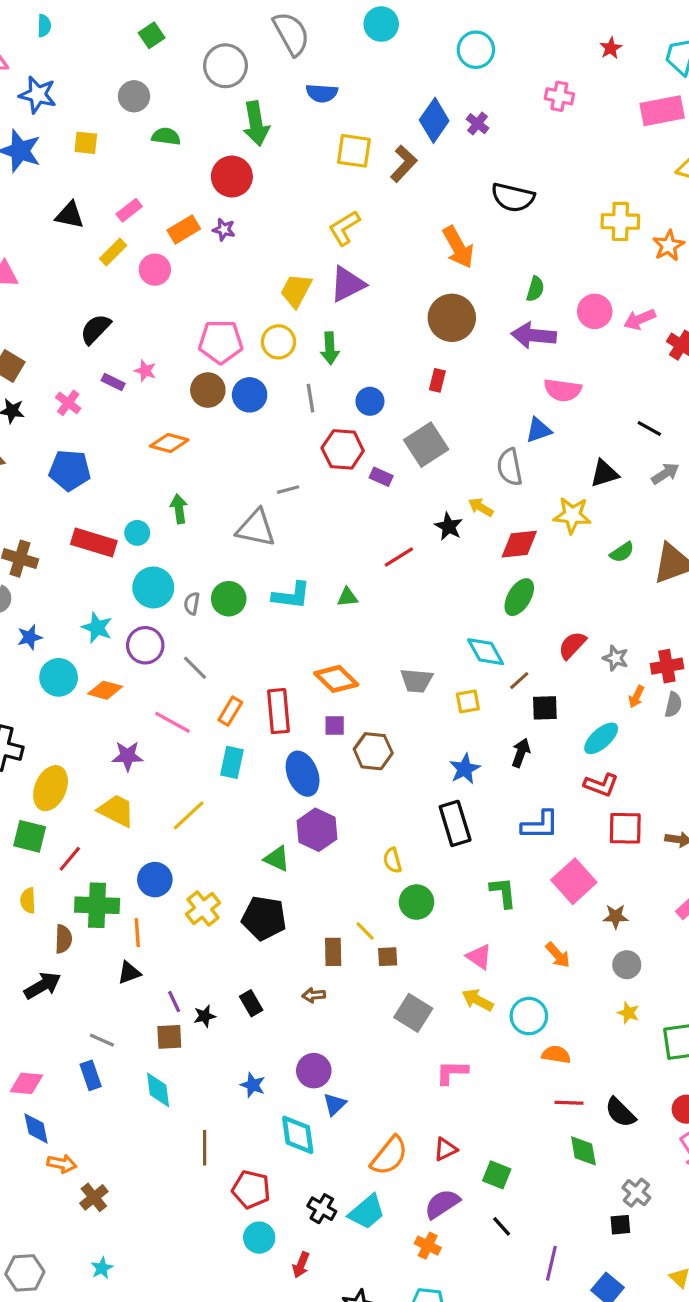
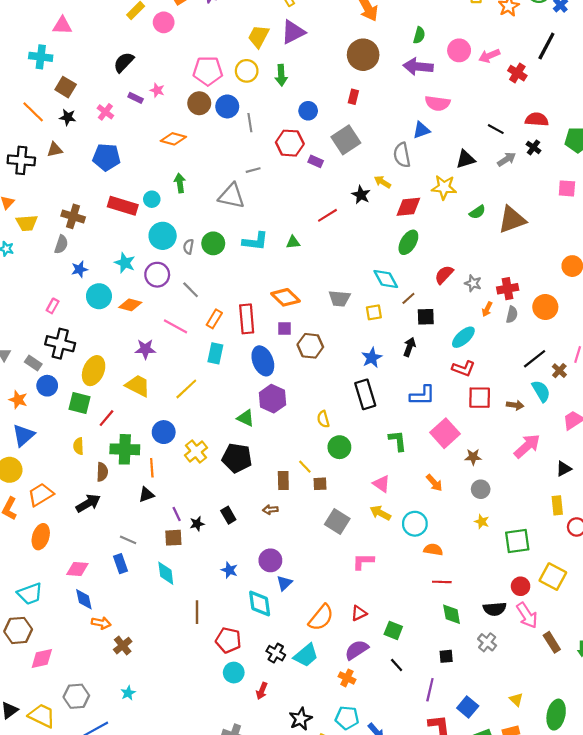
gray line: (311, 398) -> (250, 123), moved
black semicircle: (620, 1112) -> (495, 609), moved, turned -50
black square: (620, 1225) -> (446, 656), moved

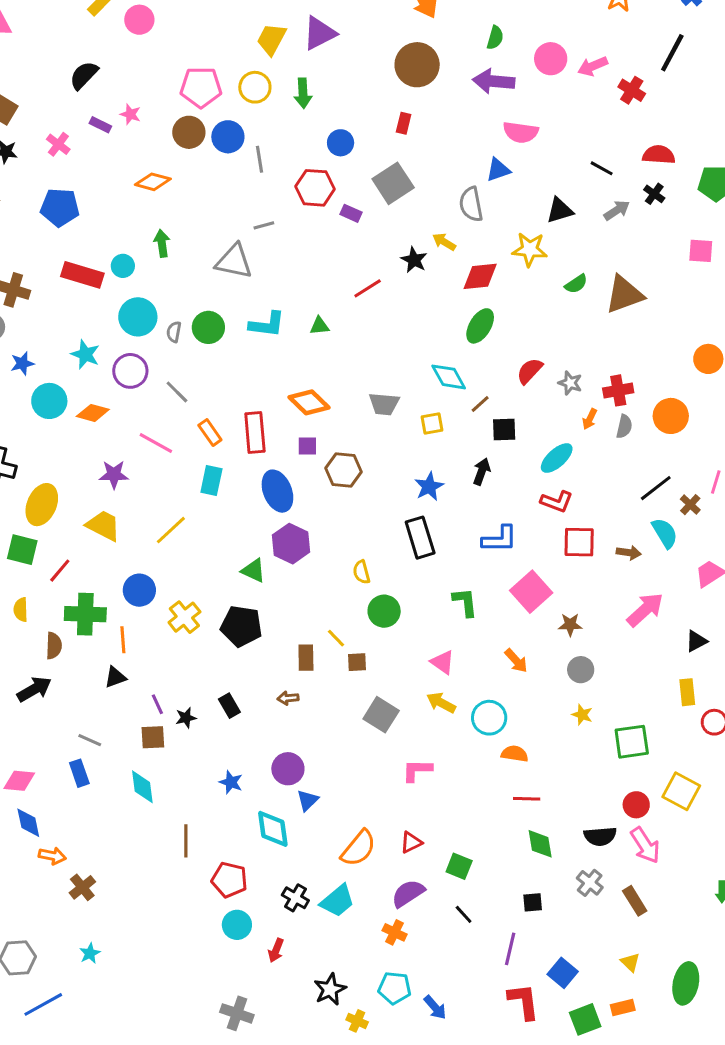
orange rectangle: (214, 319) -> (210, 432), turned -66
brown rectangle: (552, 642) -> (635, 901), moved

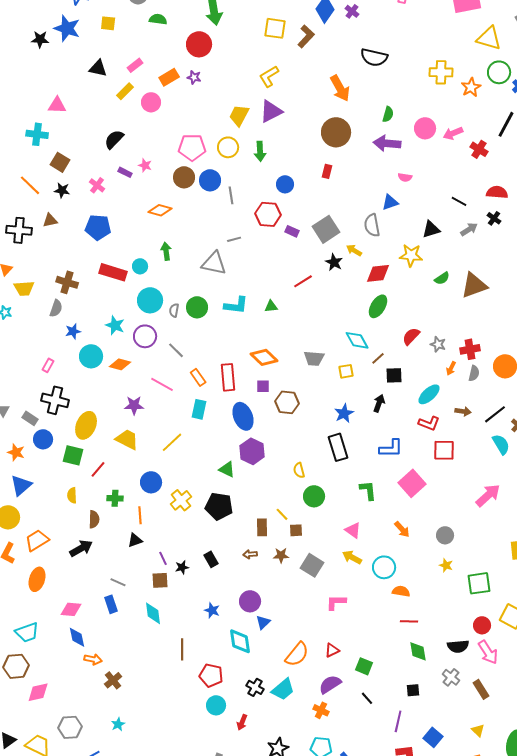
pink semicircle: (521, 132) -> (405, 177), size x0.6
gray square: (393, 183) -> (326, 229), moved
brown arrow: (629, 553) -> (463, 411), moved
green cross: (85, 614) -> (115, 498), size x0.6
brown star: (570, 625) -> (281, 555), moved

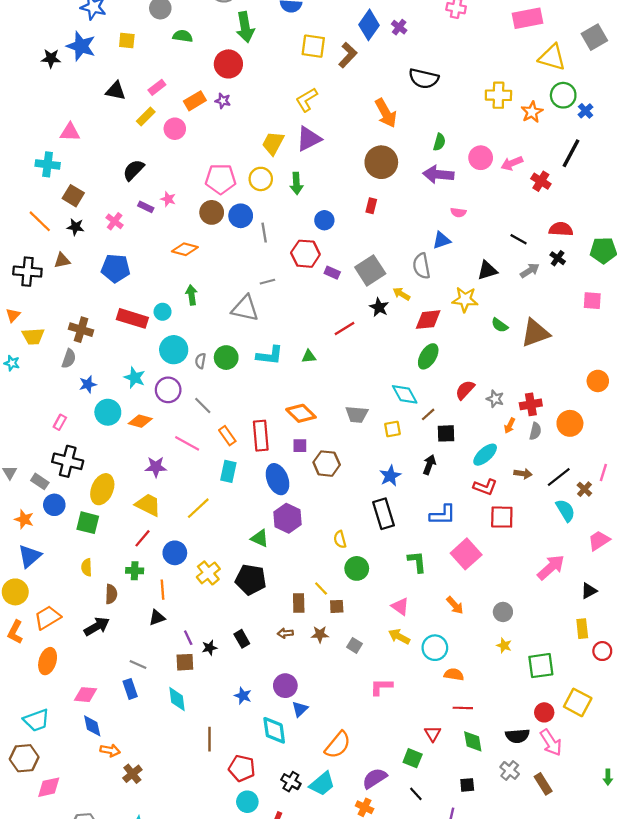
green semicircle: (442, 278) -> (500, 325), turned 70
red line: (98, 469) -> (142, 538), moved
gray square: (312, 565) -> (355, 645), size x0.6
red triangle: (332, 650) -> (433, 734), moved, turned -35

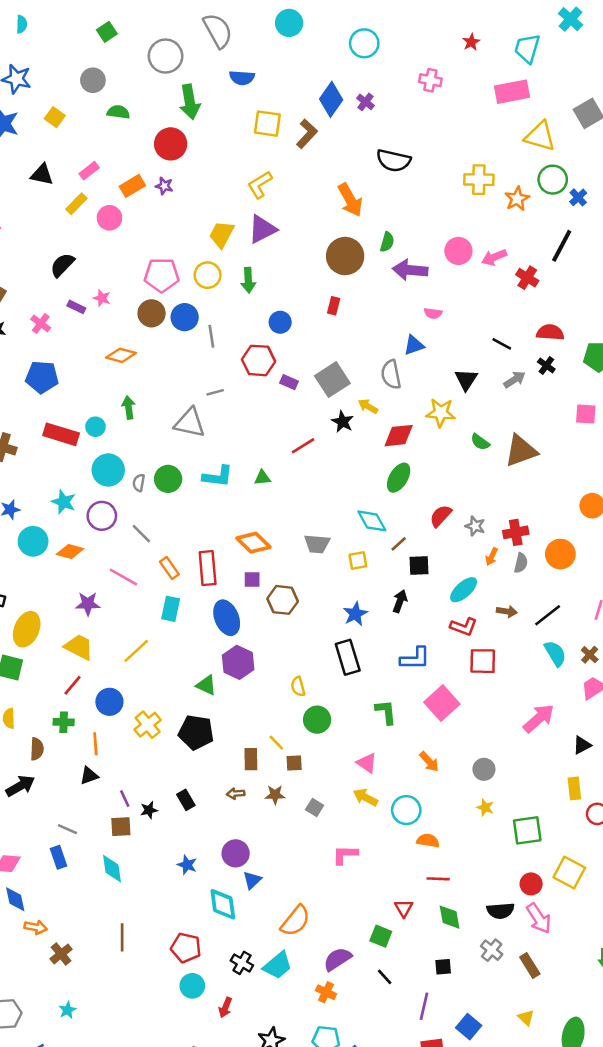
yellow square: (127, 41) -> (55, 117), turned 30
green semicircle: (439, 142) -> (387, 242), moved
black triangle: (487, 270) -> (466, 380), turned -40
brown cross: (584, 489) -> (590, 655), moved
brown line: (209, 739) -> (122, 937), moved

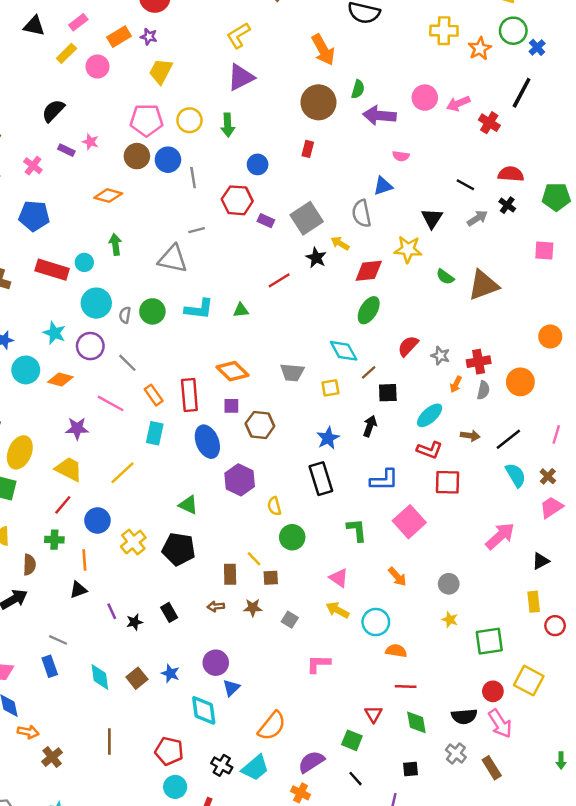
yellow trapezoid: (222, 234) -> (161, 71), moved
purple hexagon: (238, 662) -> (240, 480), moved
brown square: (121, 827) -> (137, 678), moved, turned -36

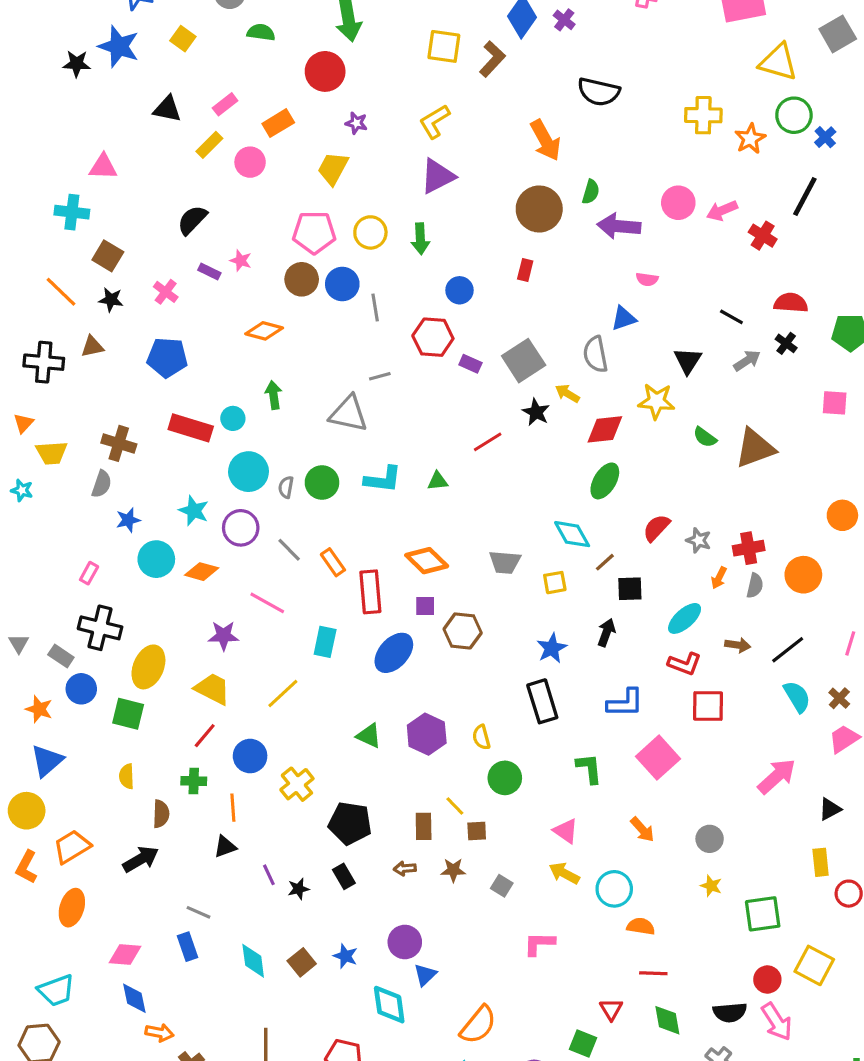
purple star: (149, 37) -> (356, 123), moved
orange rectangle: (154, 395) -> (333, 562), moved
blue ellipse: (207, 442) -> (394, 653), turned 64
purple hexagon: (240, 480) -> (427, 734), moved
black pentagon: (179, 549) -> (350, 823), moved

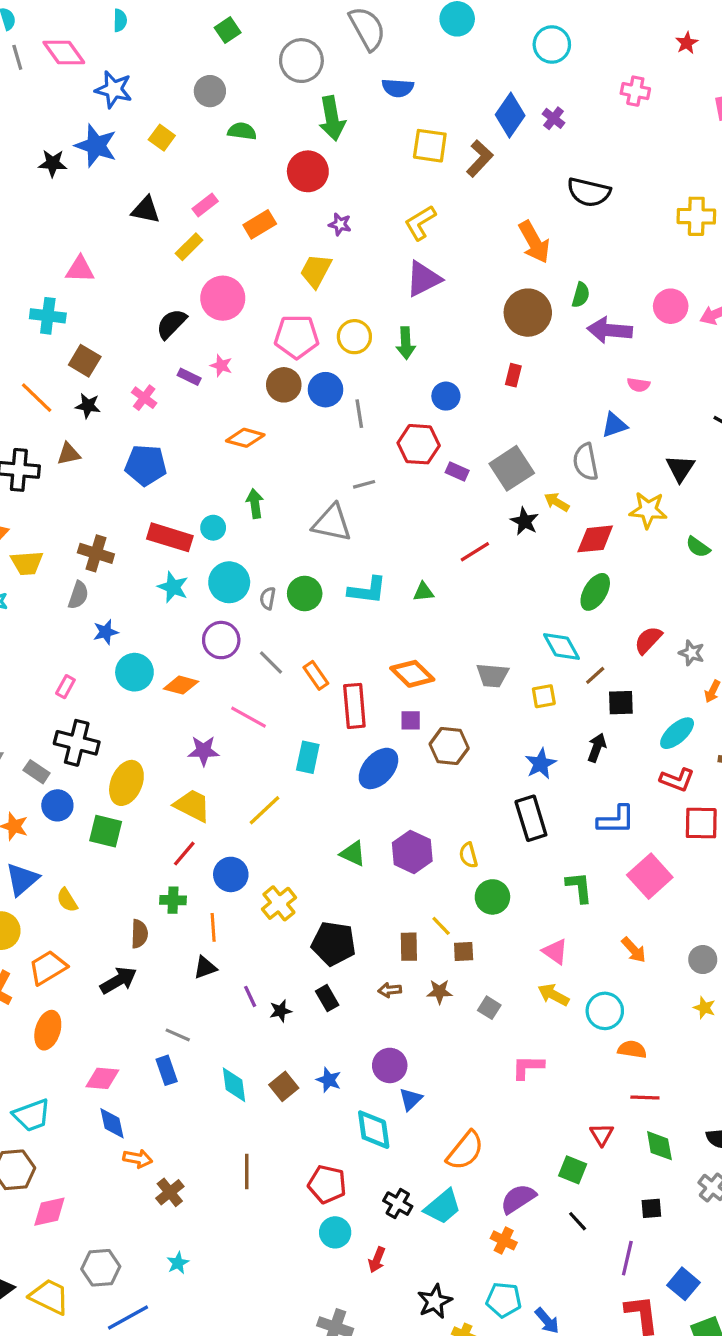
pink circle: (250, 162) -> (223, 298), moved, size x1.4
cyan star: (194, 511) -> (173, 587), moved
yellow semicircle: (127, 776) -> (67, 900), moved, turned -30

